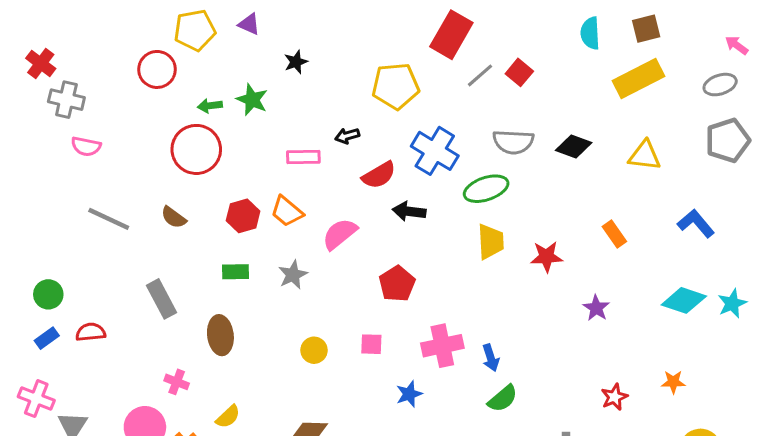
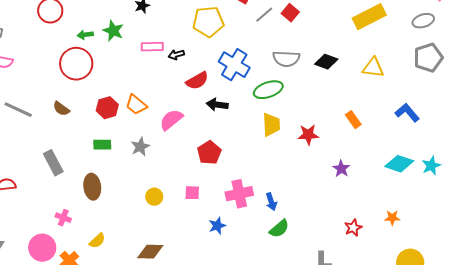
pink rectangle: (303, 157) -> (152, 47), moved

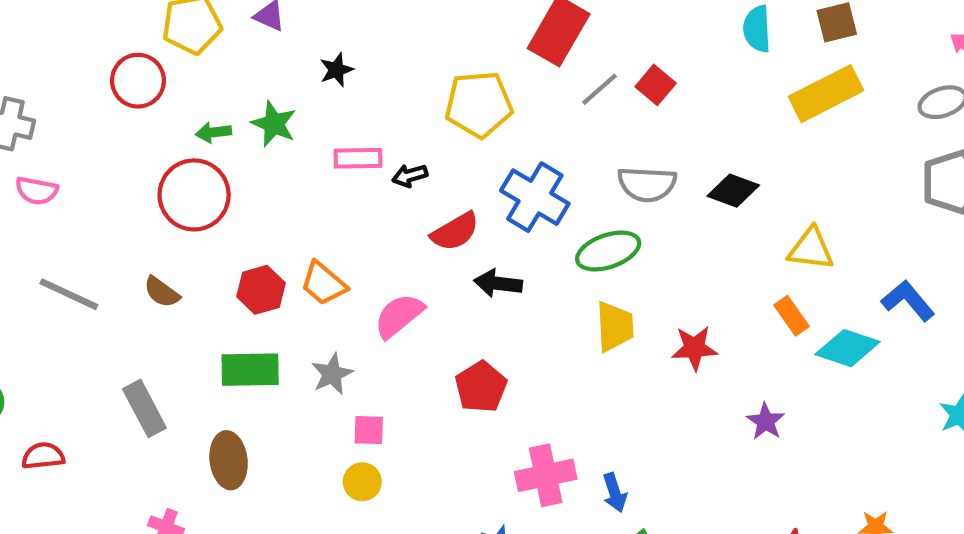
yellow triangle: (373, 68) -> (811, 249), moved
green rectangle: (102, 145) -> (250, 370), size x1.5
cyan diamond: (399, 164) -> (848, 348), moved
pink square: (192, 193) -> (369, 430), moved

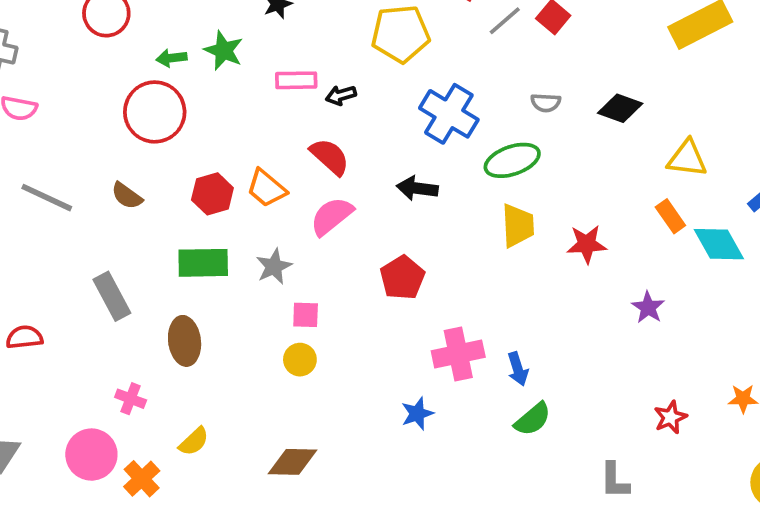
gray semicircle: (647, 184) -> (546, 103), size x0.6
red semicircle: (455, 232) -> (330, 157), moved, turned -108
cyan diamond: (848, 348) -> (719, 244), turned 42

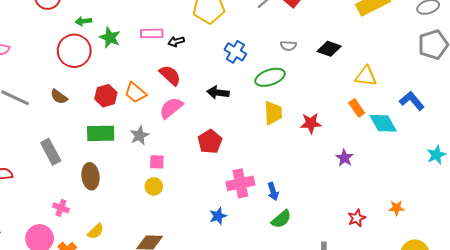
green star: (224, 51) -> (110, 38), moved
blue cross: (449, 114) -> (235, 52), size x0.7

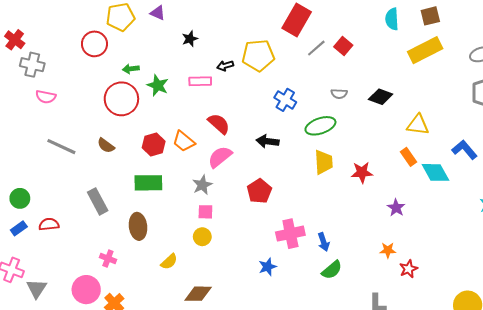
black arrow: (176, 42) -> (225, 66), moved
gray star: (139, 135) -> (202, 185), moved
orange star: (396, 208) -> (388, 250), moved
yellow semicircle: (96, 231) -> (169, 262), moved

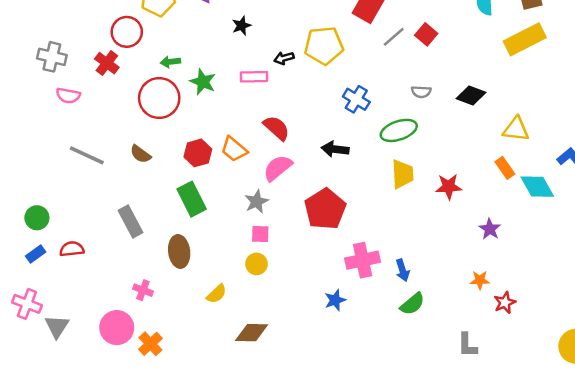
red cross: (15, 40) -> (107, 63), moved
green rectangle: (148, 183) -> (192, 199), turned 64
red pentagon: (259, 191) -> (325, 209), size x1.4

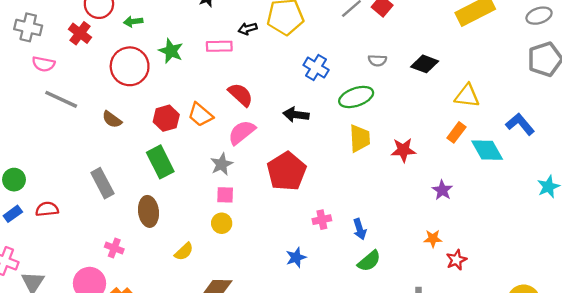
green arrow: (170, 62) -> (133, 21), moved
gray line: (87, 155) -> (61, 99), moved
orange rectangle: (505, 168) -> (456, 132), turned 72
pink cross: (363, 260) -> (322, 220), size x0.6

